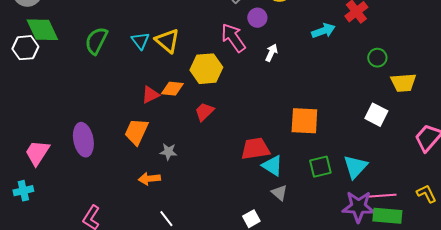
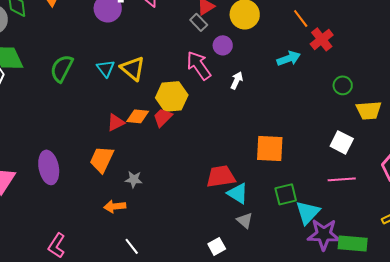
red trapezoid: (204, 112) -> (163, 117), moved
cyan triangle: (355, 167) -> (308, 212), moved
pink line: (382, 196) -> (342, 179), moved

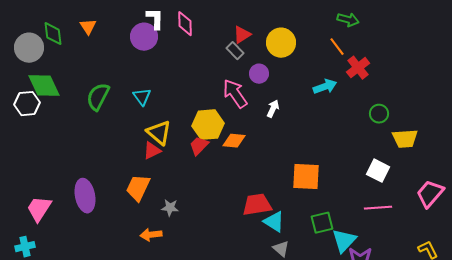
yellow triangle: (133, 68) -> (159, 133), moved
orange diamond: (138, 116) -> (234, 141), moved

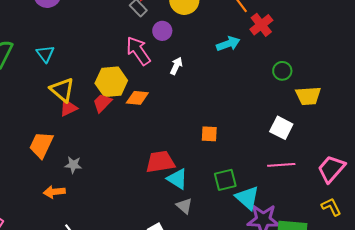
red triangle: (152, 151) -> (68, 108), moved
orange square: (306, 177) -> (209, 134), size x0.6
pink trapezoid: (430, 194) -> (331, 169), moved
cyan triangle: (344, 241) -> (247, 198), turned -32

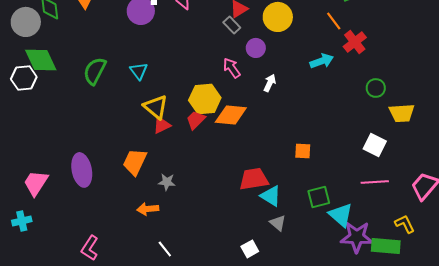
pink arrow: (138, 51) -> (232, 68), size x0.7
orange diamond: (137, 98) -> (231, 115), size x1.4
yellow L-shape: (331, 207) -> (405, 224), moved

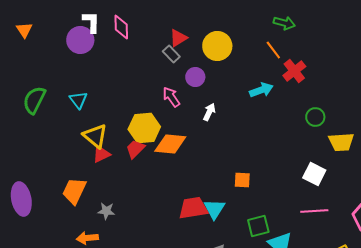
cyan triangle: (271, 196) -> (214, 209), moved, turned 30

